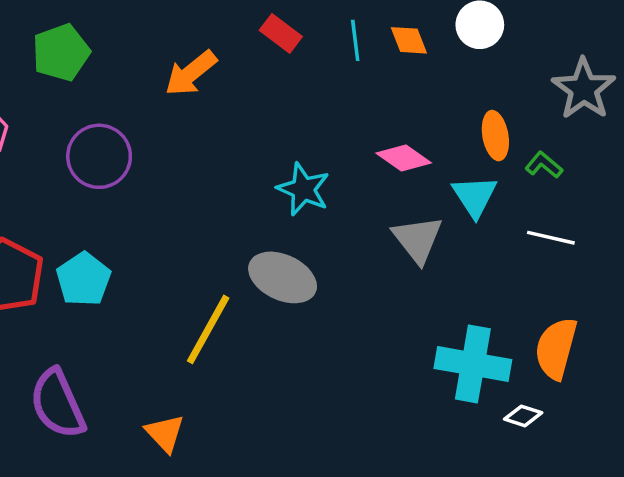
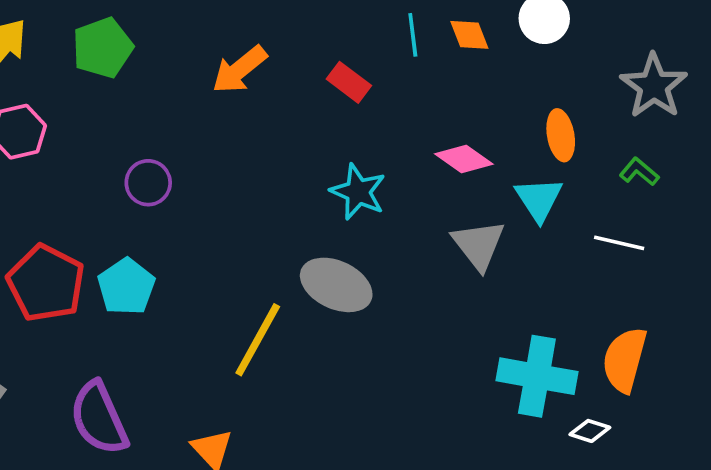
red rectangle: (281, 33) -> (349, 82), moved
purple circle: (99, 156) -> (148, 183), moved, size x0.7
green L-shape: (544, 165) -> (639, 172), moved

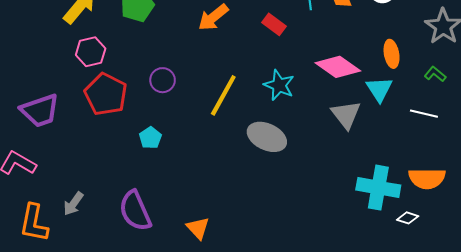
pink diamond: (464, 159) -> (338, 67), size x1.4
red pentagon: (46, 283) -> (106, 94), moved
cyan pentagon: (126, 287) -> (150, 138), size x0.7
yellow line: (258, 340) -> (223, 95), moved
orange semicircle: (625, 360) -> (427, 178), turned -105

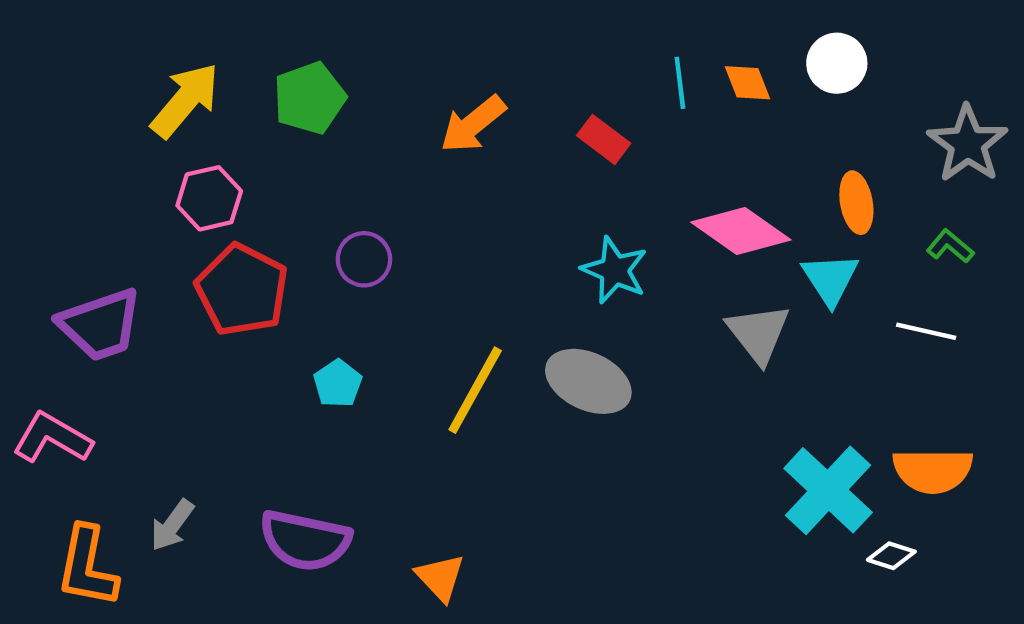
yellow line: (223, 95) -> (475, 390), moved
cyan cross: (378, 188) -> (828, 490), turned 33
purple semicircle: (135, 211) -> (305, 540), turned -54

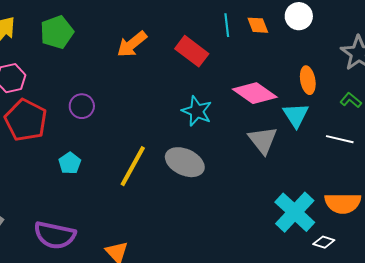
red rectangle: (604, 139) -> (192, 51), size x1.4

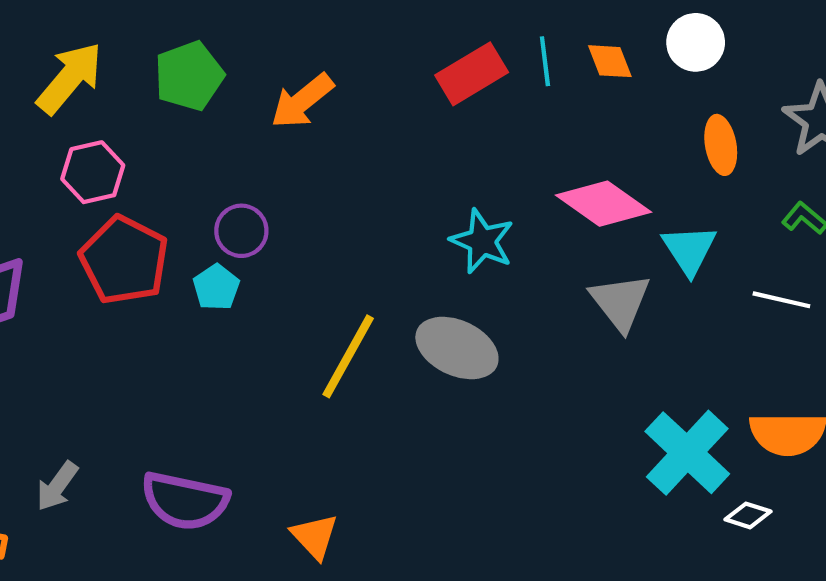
orange arrow: (132, 44) -> (302, 101), moved
red rectangle: (192, 51) -> (472, 74), moved, turned -68
orange ellipse: (308, 80) -> (721, 145), moved
cyan pentagon: (70, 163) -> (216, 287), moved

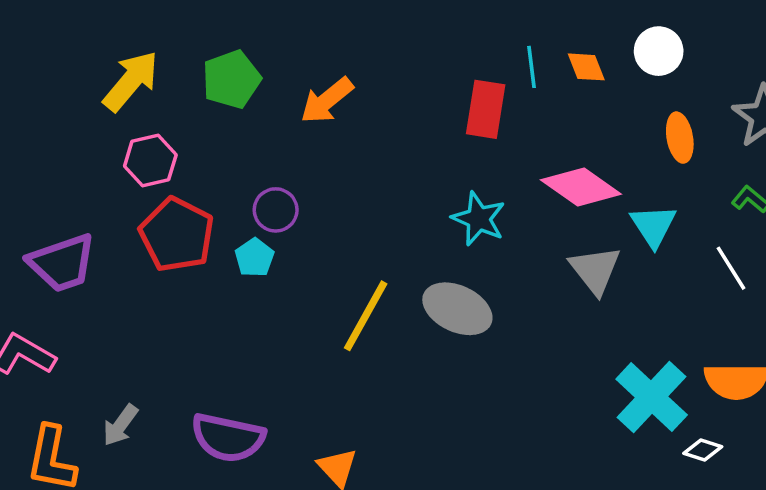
red rectangle: (472, 74) -> (486, 109), moved, turned -50
white line: (781, 300) -> (731, 268), turned 45

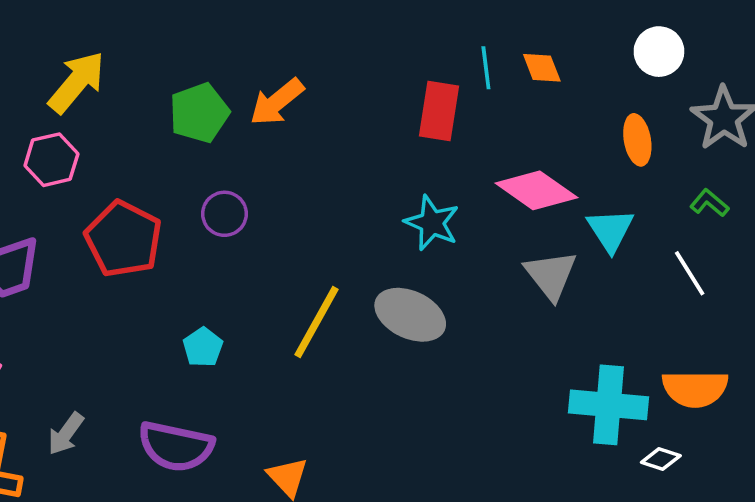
white circle: (659, 51) -> (659, 52), moved
green pentagon: (231, 79) -> (199, 113), moved
pink hexagon: (150, 160) -> (51, 160), moved
cyan pentagon: (254, 258) -> (203, 347), moved
cyan cross: (652, 397) -> (609, 405), turned -38

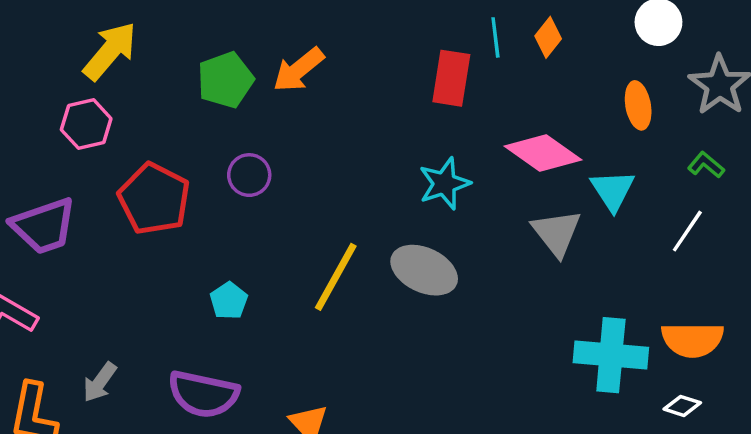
orange diamond: (542, 68) -> (548, 37), turned 60
cyan star: (432, 223) -> (445, 184), turned 30
white line: (690, 273) -> (687, 231), turned 66
white diamond: (661, 459) -> (682, 406), moved

